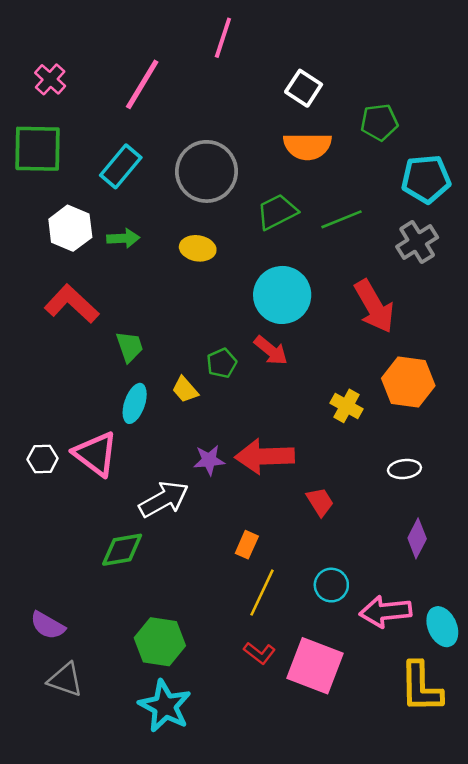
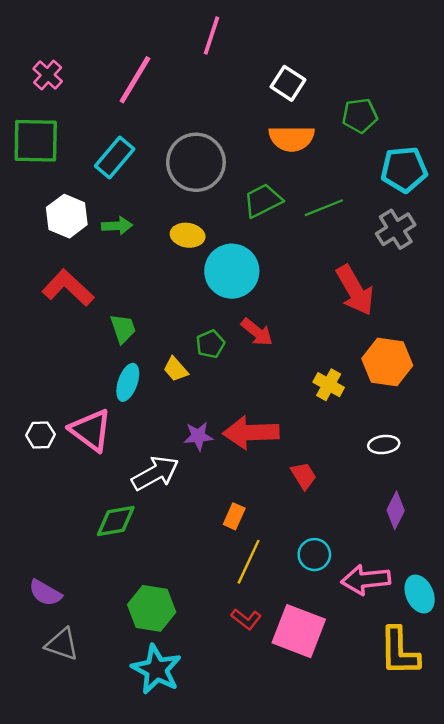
cyan circle: (282, 295) -> (232, 271), moved

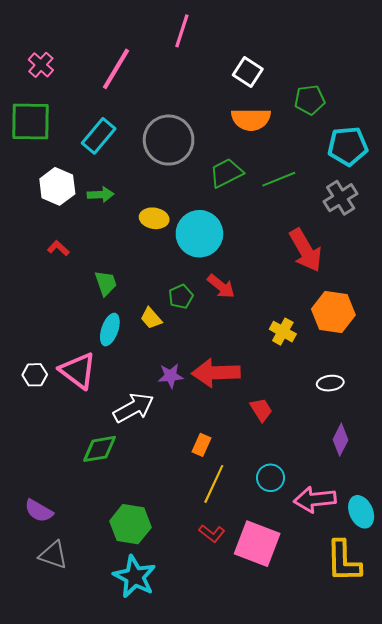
yellow ellipse: (188, 235) -> (154, 218), moved
red L-shape: (68, 288) -> (58, 248), size x0.5

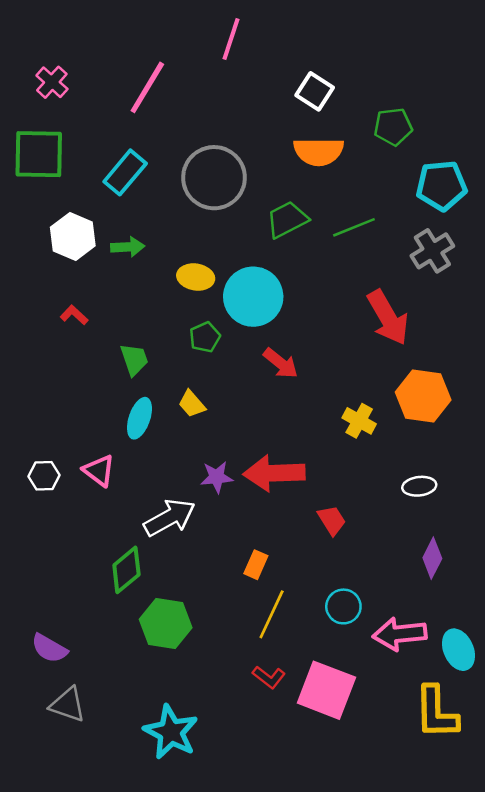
green pentagon: (181, 297) -> (205, 337), moved
pink triangle: (78, 371) -> (99, 471), size x0.7
green diamond: (100, 449) -> (126, 570), turned -30
green hexagon: (130, 524) -> (166, 623), moved

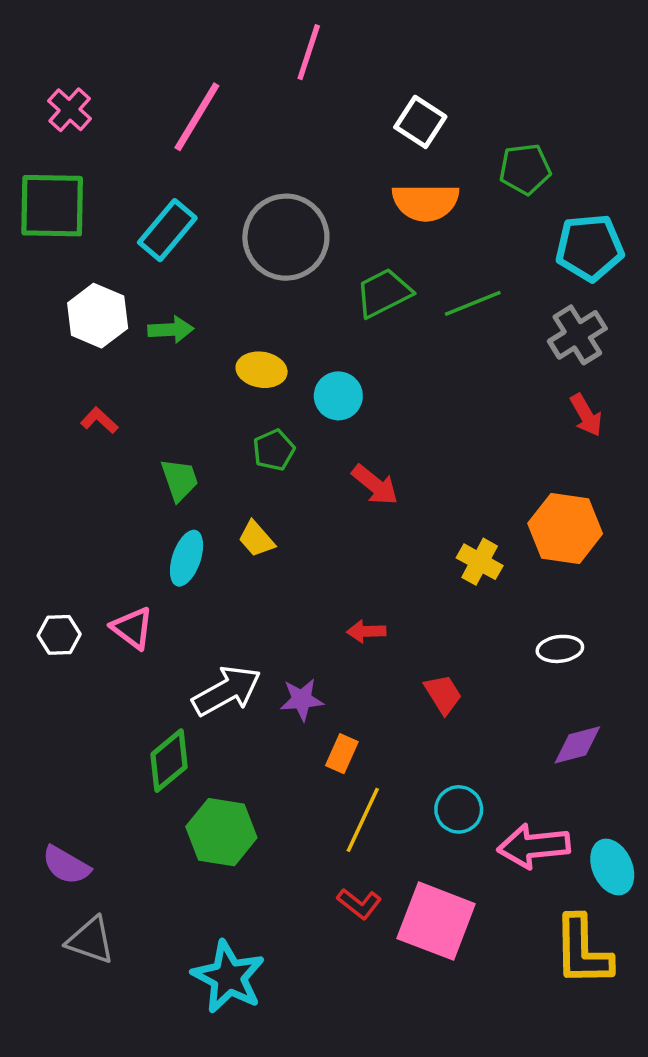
cyan circle: (253, 297) -> (338, 396), size x0.6
red arrow: (388, 318) -> (586, 415), moved, size x0.6
red arrow: (274, 473) -> (366, 631), size x0.5
purple star: (217, 477) -> (302, 699), moved
purple diamond: (432, 558) -> (577, 745), turned 48

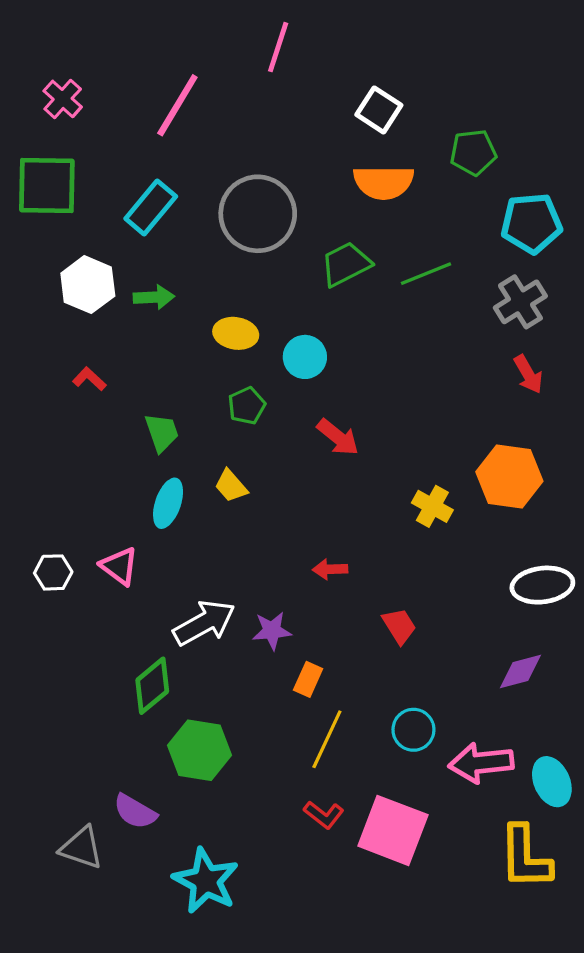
white ellipse: (560, 649) -> (542, 585), moved, size x1.5
purple semicircle: (66, 865) -> (135, 812), moved

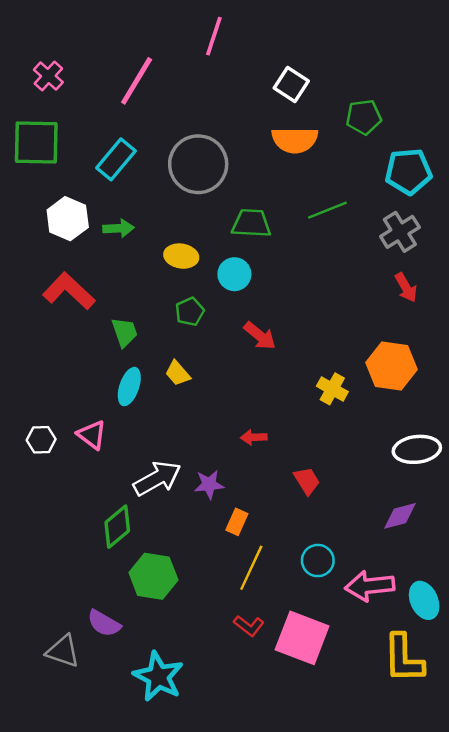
green trapezoid: (346, 264) -> (251, 223), moved, turned 30
red L-shape: (89, 379) -> (69, 291), size x2.0

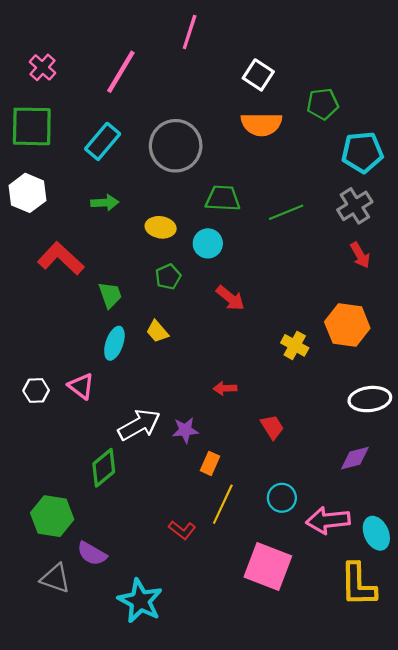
green line: (327, 210) -> (286, 212), moved
white hexagon: (68, 219) -> (27, 193), moved
green hexagon: (153, 576) -> (52, 516), moved
red L-shape: (249, 626) -> (182, 530), moved

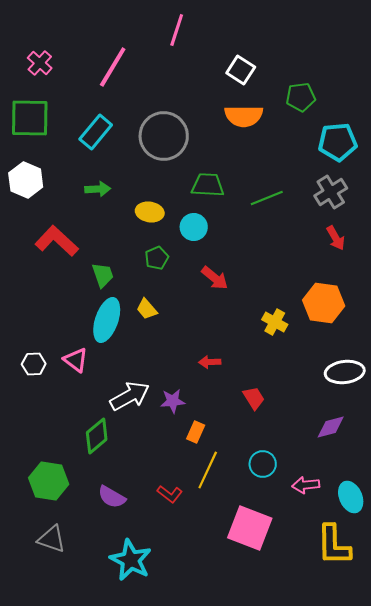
cyan ellipse: (114, 343) -> (107, 320), size x1.4
pink arrow: (328, 520) -> (306, 485), size x0.7
purple semicircle: (92, 554) -> (112, 497), moved

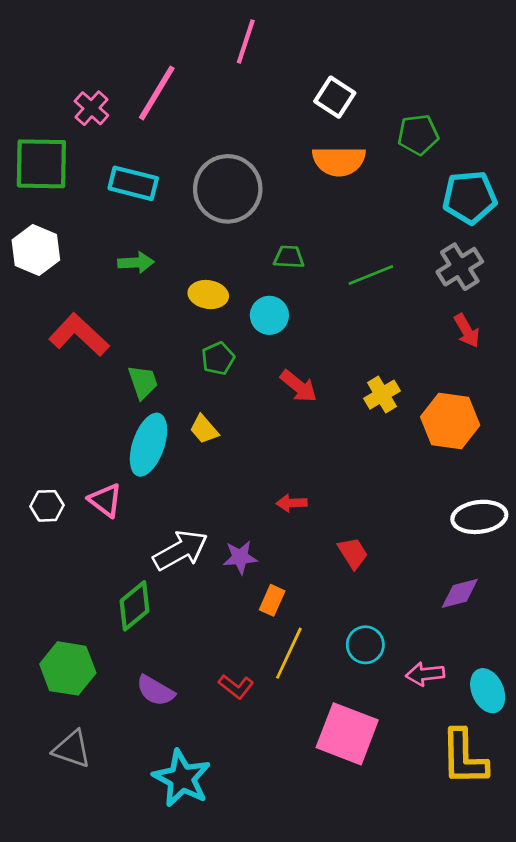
pink cross: (40, 63) -> (91, 108), moved
cyan rectangle: (96, 132) -> (133, 183), turned 64
green trapezoid: (208, 185) -> (289, 257), size x0.7
yellow cross: (275, 322) -> (382, 395), moved, turned 30

